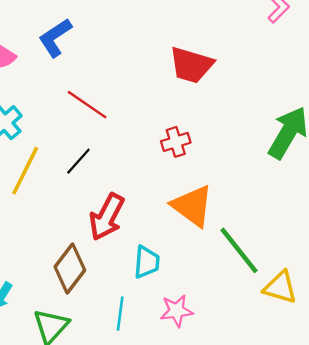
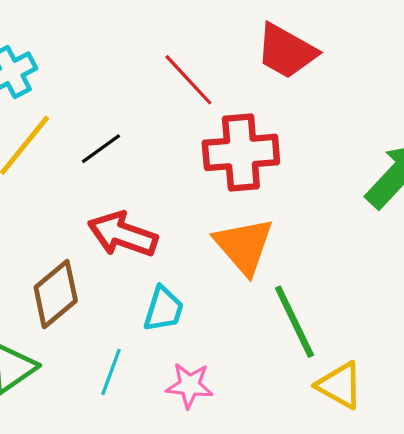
red line: (87, 105) -> (188, 80), moved
red cross: (176, 142) -> (241, 152), size x1.8
red arrow: (107, 217) -> (123, 234), turned 69

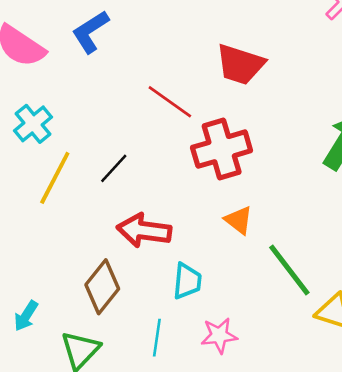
orange triangle: (244, 246) -> (239, 220), size x0.6

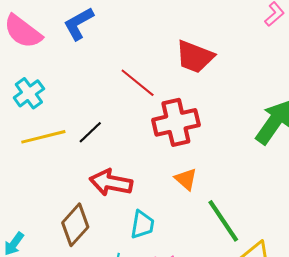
yellow line: (55, 178) -> (43, 137), turned 45

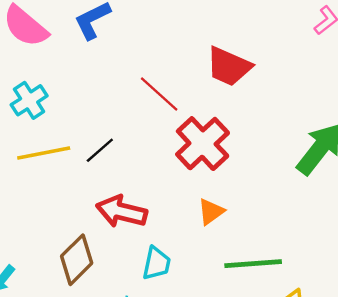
red cross: (176, 122) -> (203, 144), turned -33
orange triangle: (186, 179) -> (211, 212), turned 40
green line: (223, 221) -> (253, 264), turned -63

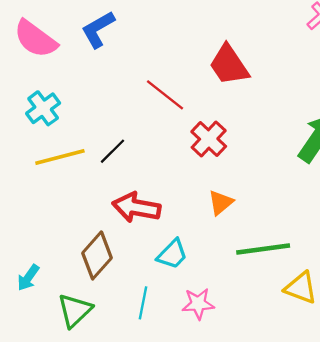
red trapezoid: (229, 66) -> (229, 65), turned 36
red cross: (203, 144) -> (209, 139), size x0.7
cyan trapezoid: (157, 263) -> (172, 254), turned 36

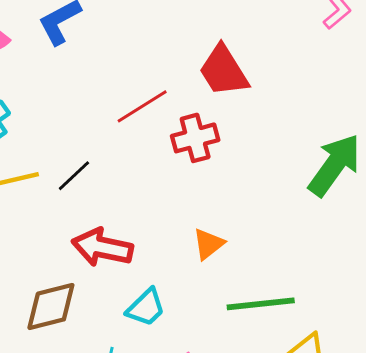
red line: (165, 95) -> (142, 106), turned -72
red cross: (209, 139) -> (195, 138), moved, turned 30
brown diamond: (97, 255) -> (51, 307), turned 33

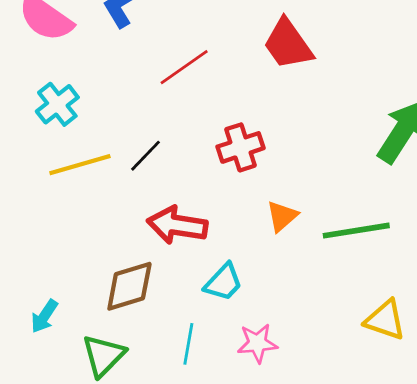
red line: (142, 106) -> (184, 67), moved
red cross: (195, 138) -> (241, 147), moved
green line: (261, 304) -> (356, 231), moved

